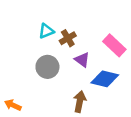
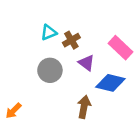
orange arrow: (13, 105) -> (13, 111), turned -70

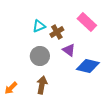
pink rectangle: (121, 48) -> (87, 22), moved
brown arrow: (84, 107) -> (42, 85), moved

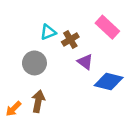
gray circle: (40, 56) -> (34, 63), moved
brown arrow: (42, 85) -> (38, 101), moved

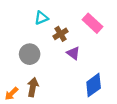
cyan triangle: (48, 32) -> (41, 18), moved
blue diamond: (109, 82) -> (94, 85), moved, turned -50

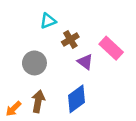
pink rectangle: (93, 23) -> (111, 48), moved
blue diamond: (94, 85) -> (77, 99), moved

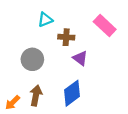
brown cross: (70, 39) -> (66, 37), turned 35
pink rectangle: (111, 48) -> (105, 26), moved

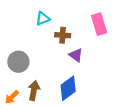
pink rectangle: (105, 26) -> (99, 24), turned 30
gray circle: (32, 59) -> (18, 62), moved

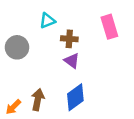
purple triangle: (76, 55) -> (72, 61), moved
gray circle: (18, 62) -> (17, 47), moved

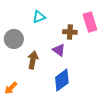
brown cross: (69, 39) -> (70, 32), moved
brown arrow: (38, 100) -> (33, 60), moved

